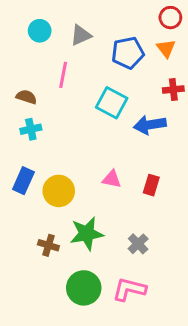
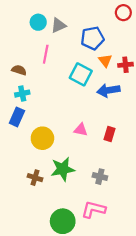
cyan circle: (40, 31) -> (38, 22), moved
orange triangle: (166, 48) -> (105, 61), moved
blue rectangle: (23, 181) -> (17, 117), moved
gray cross: (138, 244) -> (100, 177), turned -32
green circle: (84, 288) -> (63, 221), moved

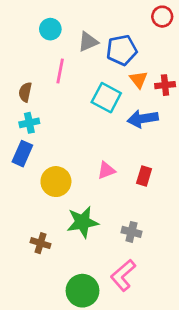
gray triangle: (58, 25) -> (88, 42), moved
brown semicircle: (19, 70) -> (25, 92), turned -96
pink triangle: (81, 130) -> (106, 170), turned -32
brown cross: (35, 178) -> (41, 243), moved
pink L-shape: (94, 210) -> (123, 275), turned -55

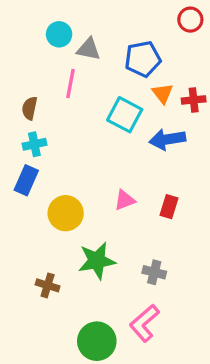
gray triangle: (88, 42) -> (89, 49), moved, turned 35

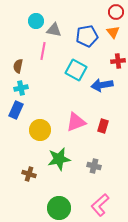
orange triangle: (162, 93) -> (113, 32), moved
pink triangle: (125, 200) -> (76, 122), size x1.5
pink L-shape: (144, 323) -> (100, 205), moved

